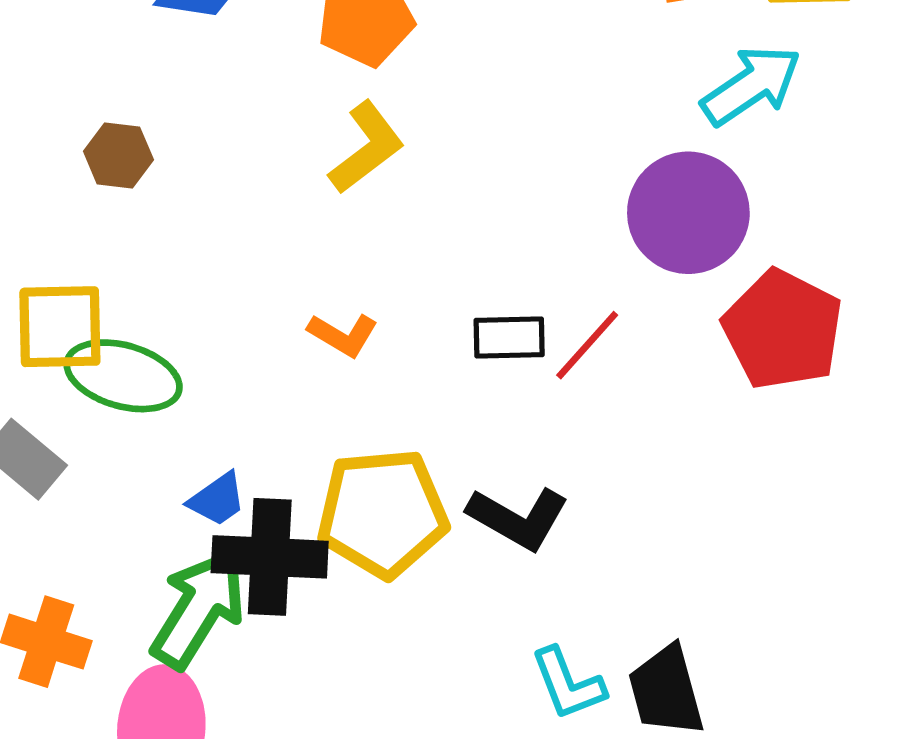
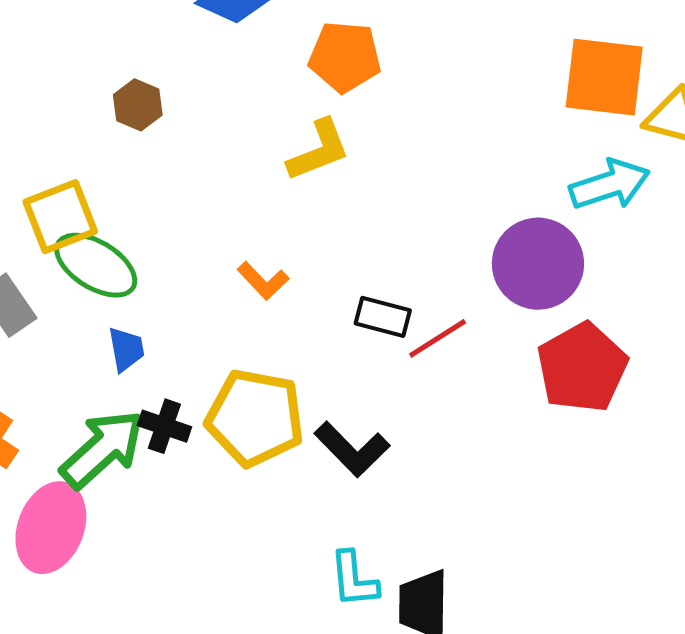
yellow square: (60, 327) -> (60, 217), turned -36
blue trapezoid: (217, 499) -> (126, 349), moved, turned -81
black cross: (270, 557) -> (164, 426), size x0.6

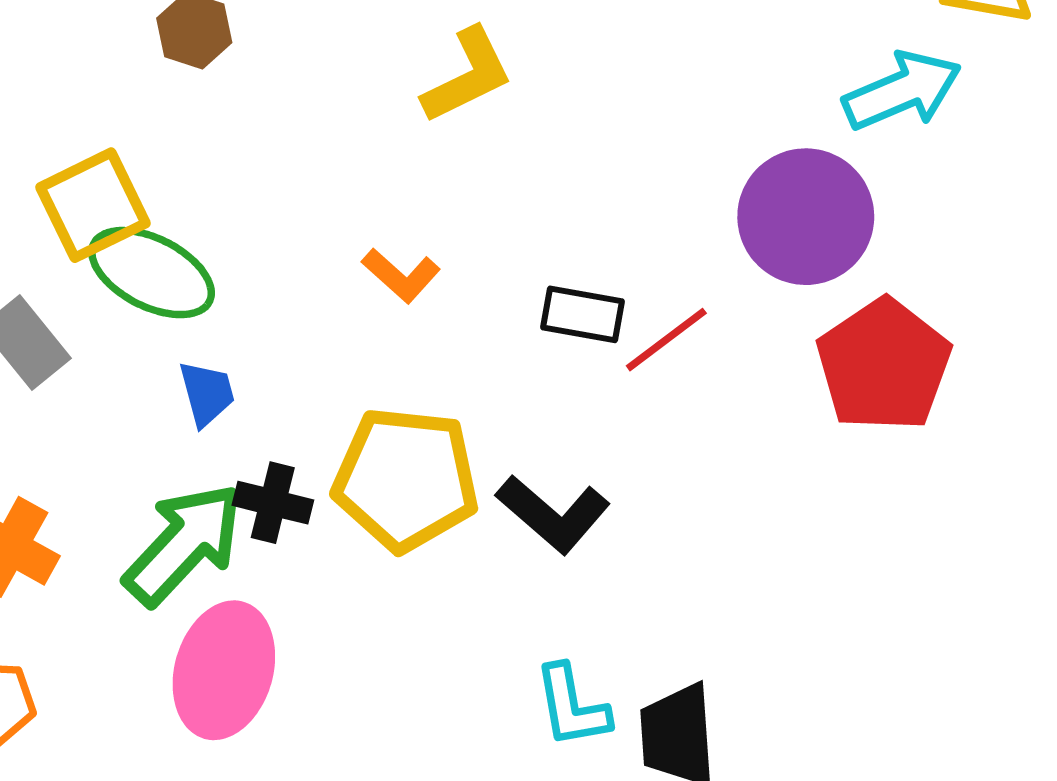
pink ellipse: (51, 528) -> (224, 670), moved

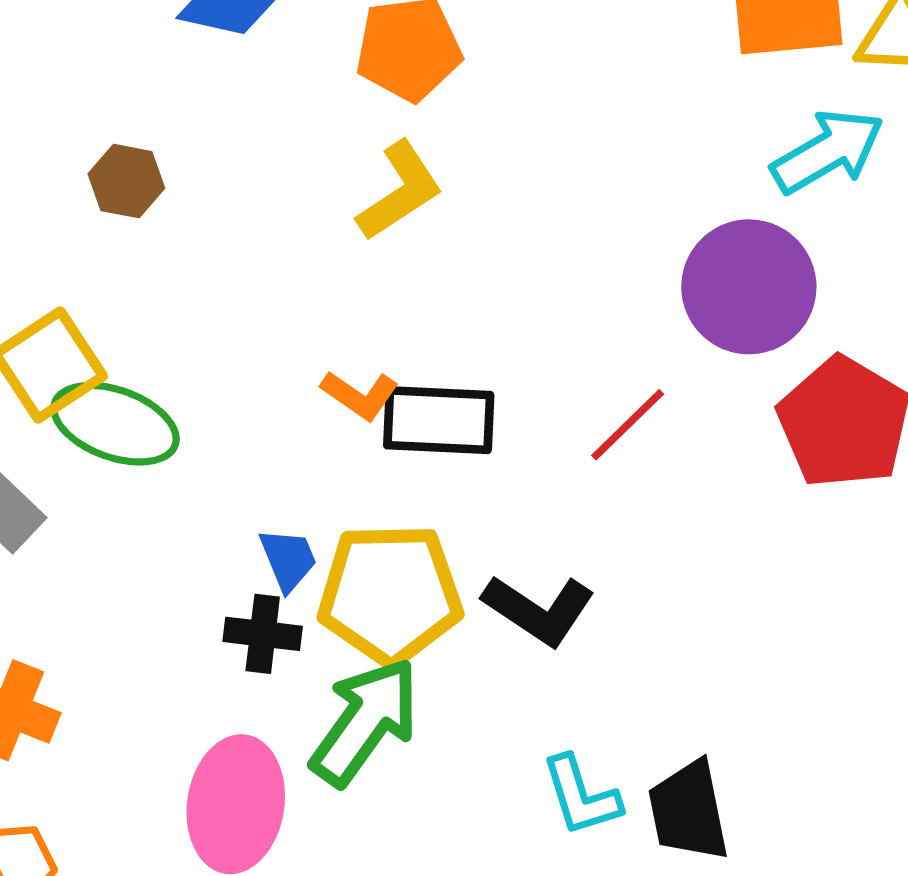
black rectangle: (582, 314) -> (439, 420), moved, size x1.4
blue trapezoid: (207, 393) -> (288, 559), moved
green arrow: (184, 544) -> (365, 722), moved

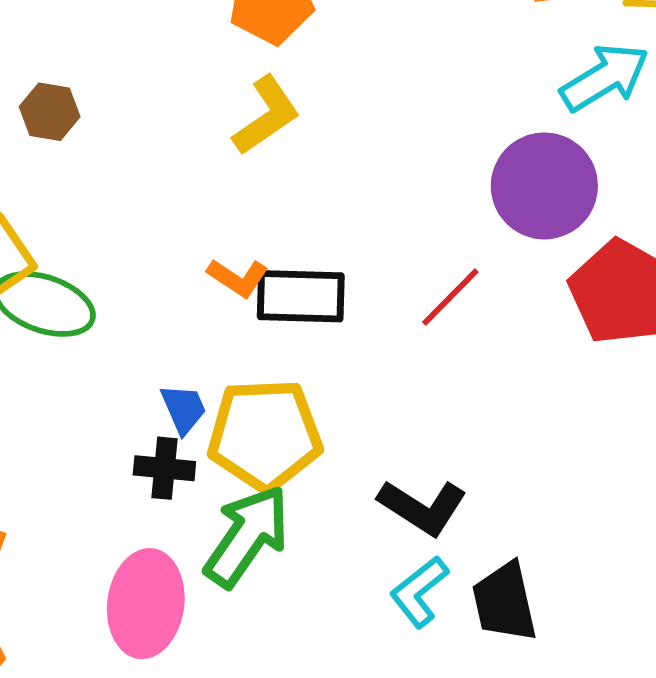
black L-shape: (539, 610) -> (423, 507), moved
cyan L-shape: (581, 796) -> (419, 592), turned 70

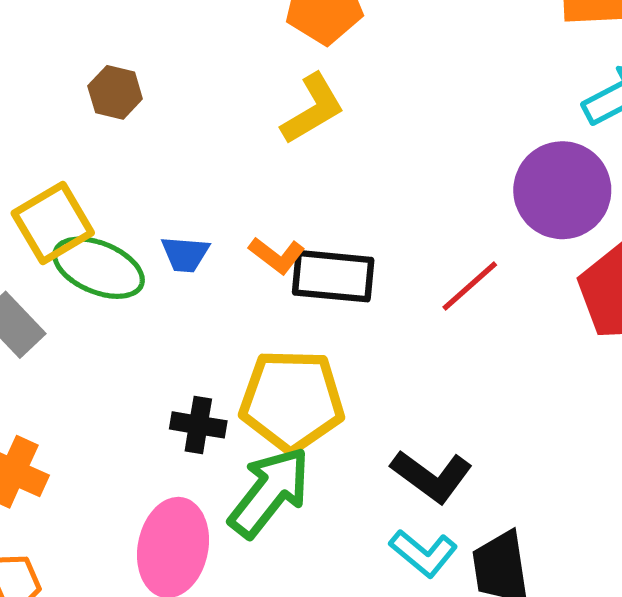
blue trapezoid: (184, 409) -> (185, 254), moved, turned 114
cyan L-shape: (419, 592) -> (423, 553), turned -106

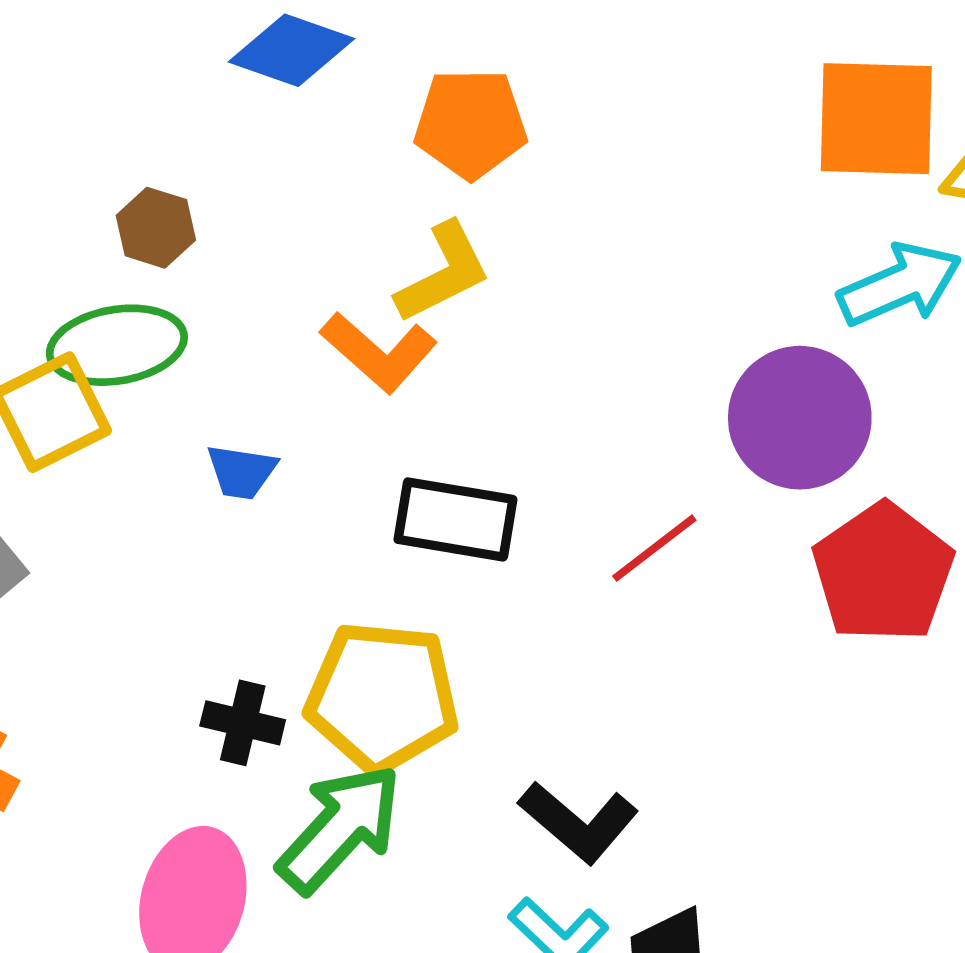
orange L-shape: (277, 255) -> (379, 352), moved, size x1.4
green ellipse: (99, 268) -> (117, 345), moved, turned -36

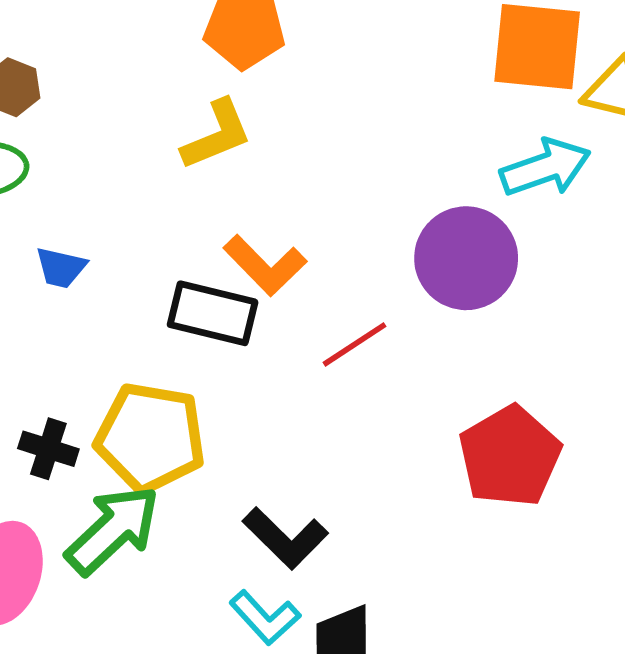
orange L-shape: (379, 352) -> (265, 265), moved
red pentagon: (883, 573) -> (510, 456), moved

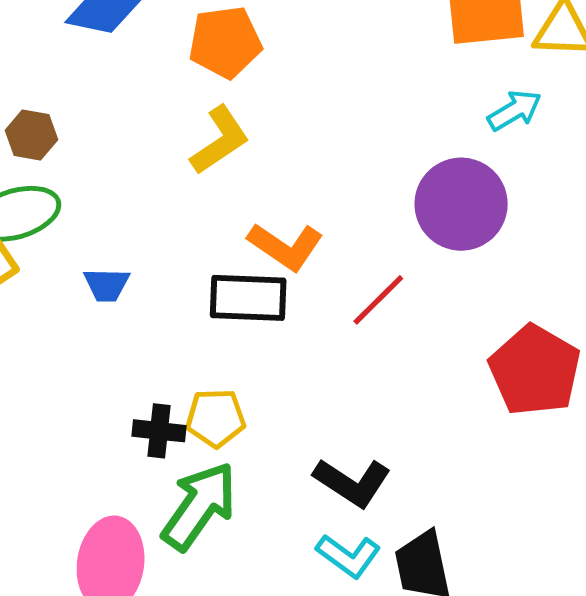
cyan arrow: (545, 168) -> (514, 110), size x0.7
yellow pentagon: (150, 437) -> (216, 418), size x0.6
black cross: (48, 449) -> (159, 431), moved

